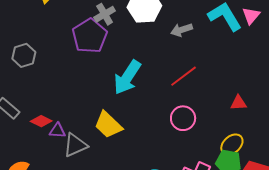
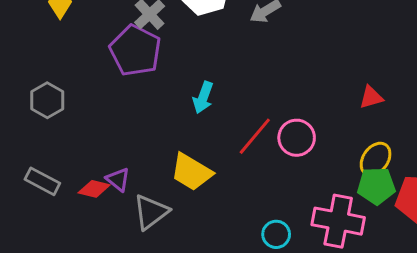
red line: (184, 76) -> (255, 136), moved
cyan arrow: (127, 77) -> (203, 97), size x0.6
purple triangle: (57, 131) -> (118, 179), moved, turned 48

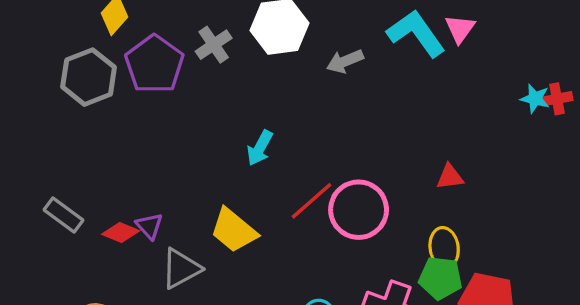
purple pentagon: (135, 51) -> (154, 64), moved
gray hexagon: (47, 100) -> (89, 77), moved, size x1.4
pink circle: (297, 138) -> (359, 210), size x1.4
yellow ellipse: (376, 159) -> (444, 248), turned -52

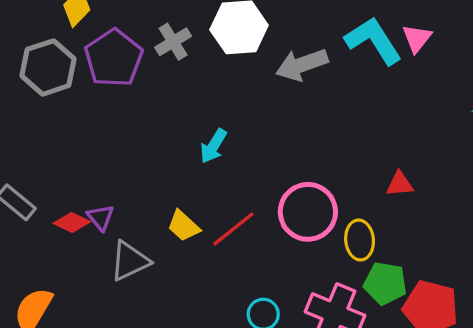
gray arrow: (345, 61) -> (302, 65), size x1.4
red line: (311, 201) -> (233, 229), moved
yellow trapezoid: (234, 230) -> (184, 226), size x0.7
yellow ellipse: (444, 248) -> (360, 240), moved

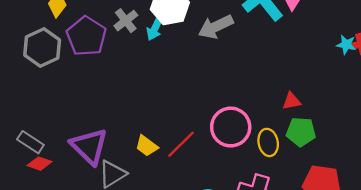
cyan arrow: (213, 146) -> (155, 28), moved
purple triangle: (101, 218) -> (89, 146), size x2.0
red diamond: (72, 222) -> (40, 164), moved
green pentagon: (385, 283) -> (301, 132), moved

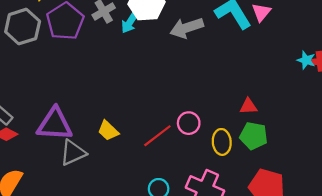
pink circle: (231, 127) -> (189, 123), size x0.6
red line: (181, 144) -> (157, 136), moved
purple triangle: (89, 146) -> (55, 124), turned -48

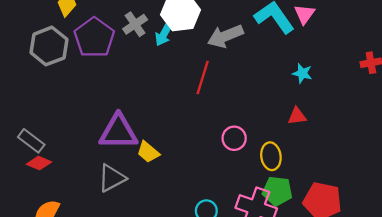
cyan star: (306, 60) -> (302, 73), moved
purple triangle: (55, 124) -> (118, 132), moved
red line: (157, 136) -> (203, 77), moved, turned -32
green pentagon: (254, 136) -> (277, 191), moved

